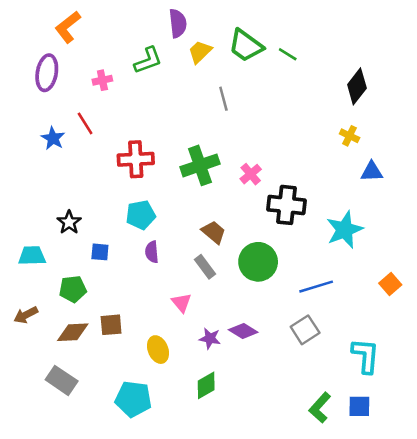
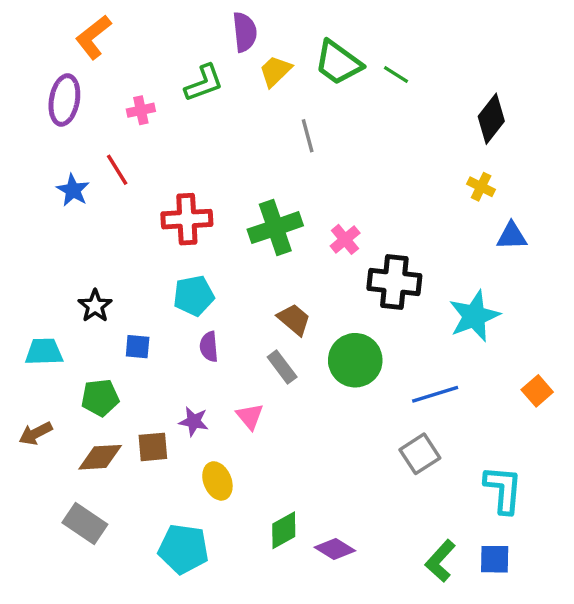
purple diamond: (243, 331) -> (335, 549), moved
purple star: (210, 338) -> (194, 421), moved

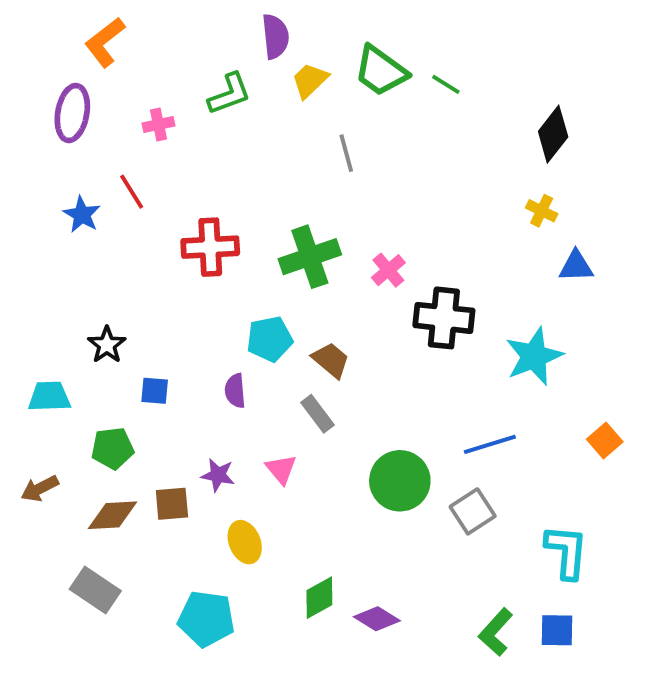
cyan pentagon: (194, 296) -> (270, 339), moved
green circle: (355, 360) -> (400, 481), moved

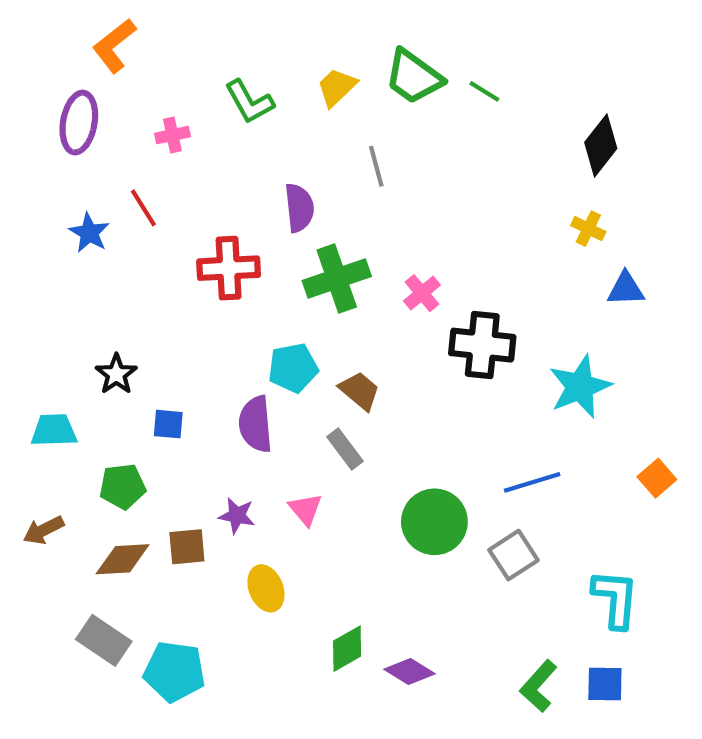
purple semicircle: (275, 36) -> (299, 208), moved
green L-shape: (229, 94) -> (249, 102), turned 81
purple semicircle: (235, 391) -> (256, 424), size x1.5
cyan pentagon: (206, 619) -> (174, 672), moved

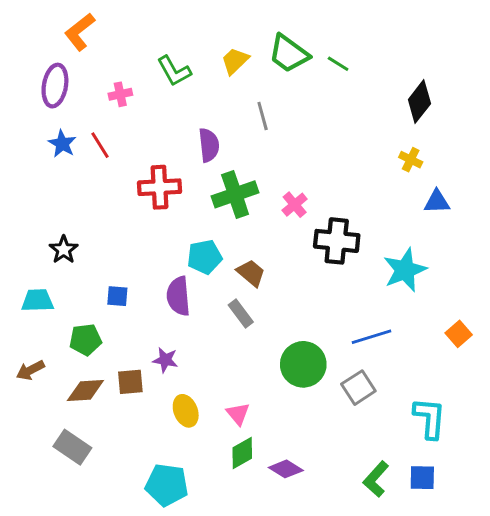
blue star: (89, 233) -> (62, 144), moved
black star: (116, 374) -> (64, 250), moved
pink triangle: (306, 509) -> (238, 414), moved
cyan pentagon: (174, 672) -> (167, 485), moved

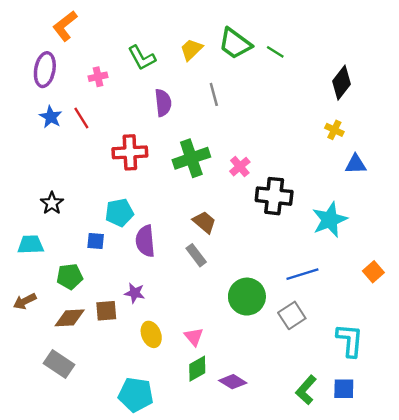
purple semicircle: (209, 145) -> (163, 103), moved
cyan pentagon: (205, 257) -> (119, 213), moved

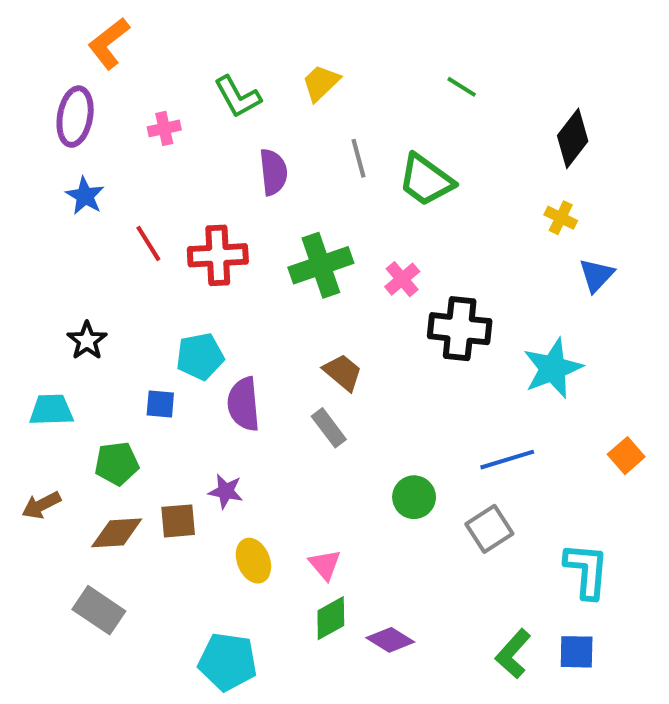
green trapezoid: (235, 44) -> (426, 180), moved
red line: (81, 118) -> (148, 243), moved
blue triangle: (356, 164) -> (596, 275), turned -45
green circle: (247, 297) -> (414, 497), size x0.7

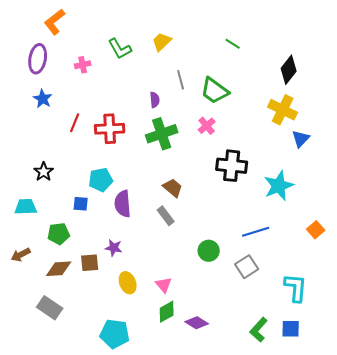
purple semicircle: (273, 172) -> (155, 100), moved, size x0.7
yellow cross: (561, 218) -> (283, 110), size x1.8
red line: (148, 243) -> (75, 123), turned 54
pink cross: (402, 279) -> (207, 126), moved

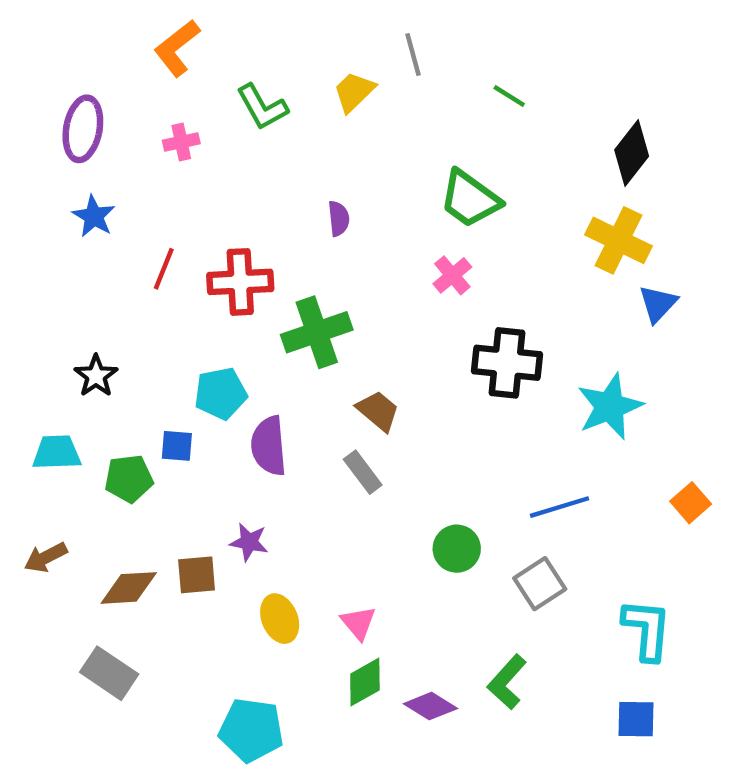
orange L-shape: (55, 22) -> (177, 48), moved
gray line: (181, 80) -> (413, 55), moved
green cross: (162, 134) -> (317, 332), moved
green pentagon: (59, 234) -> (129, 479), moved
green L-shape: (259, 330) -> (507, 682), moved

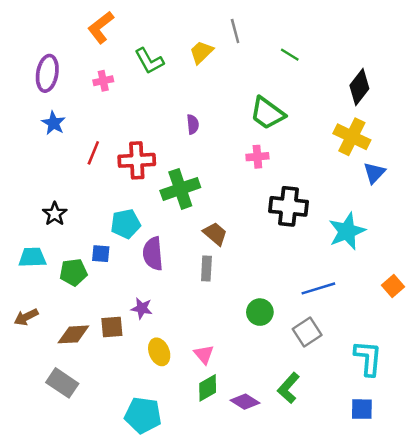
pink cross: (452, 275) -> (257, 157), turned 35
gray rectangle: (363, 472) -> (206, 269), turned 40

